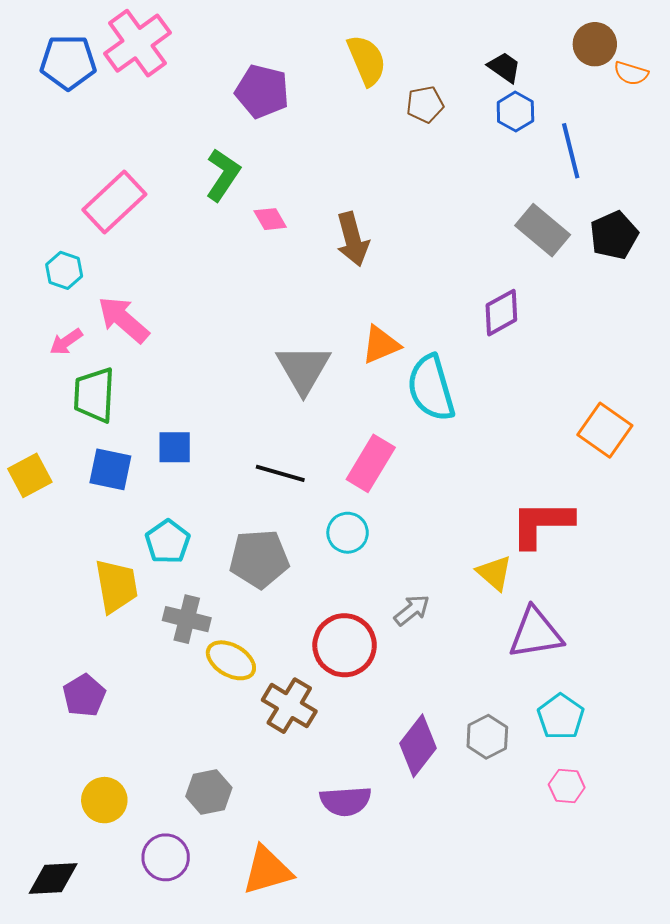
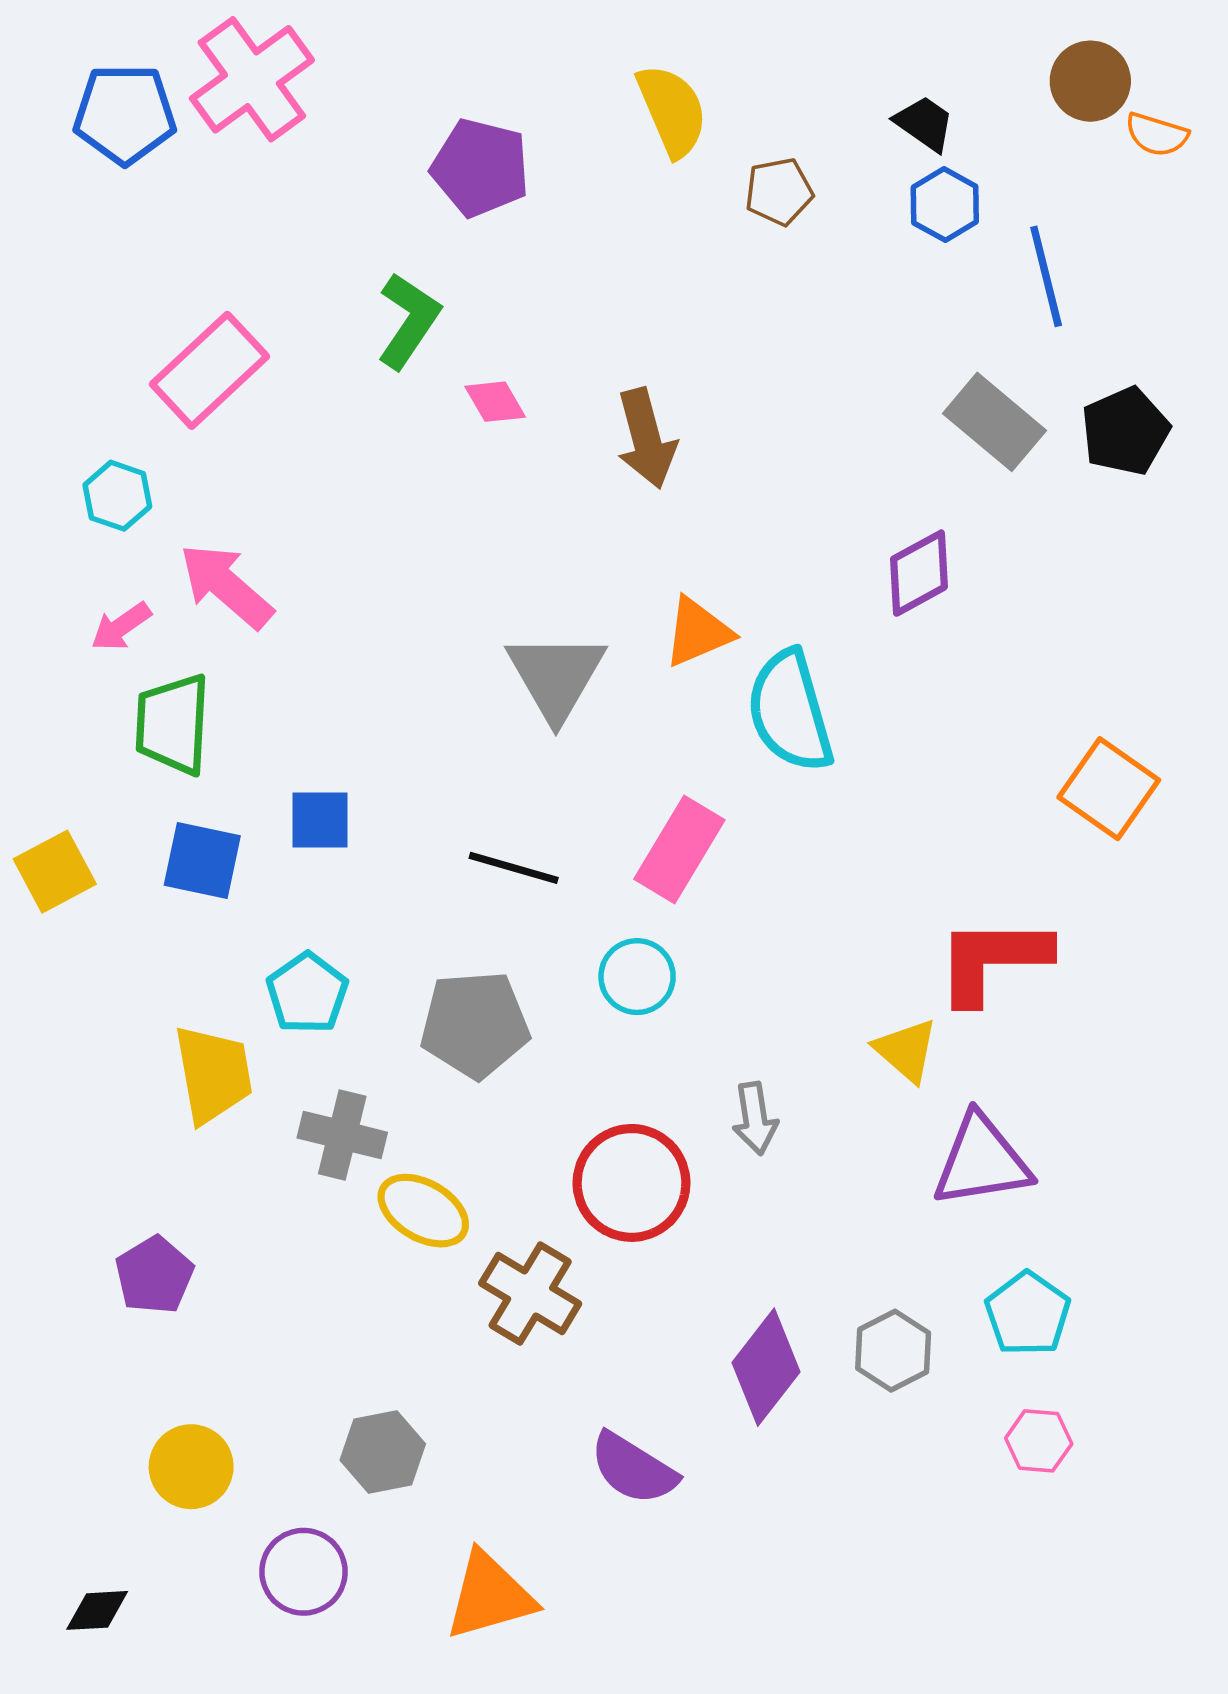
gray arrow: (412, 610) -> (755, 1118), turned 120
purple semicircle: (346, 801) -> (633, 1469), turned 36
black diamond: (53, 878) -> (97, 1610), size x0.7

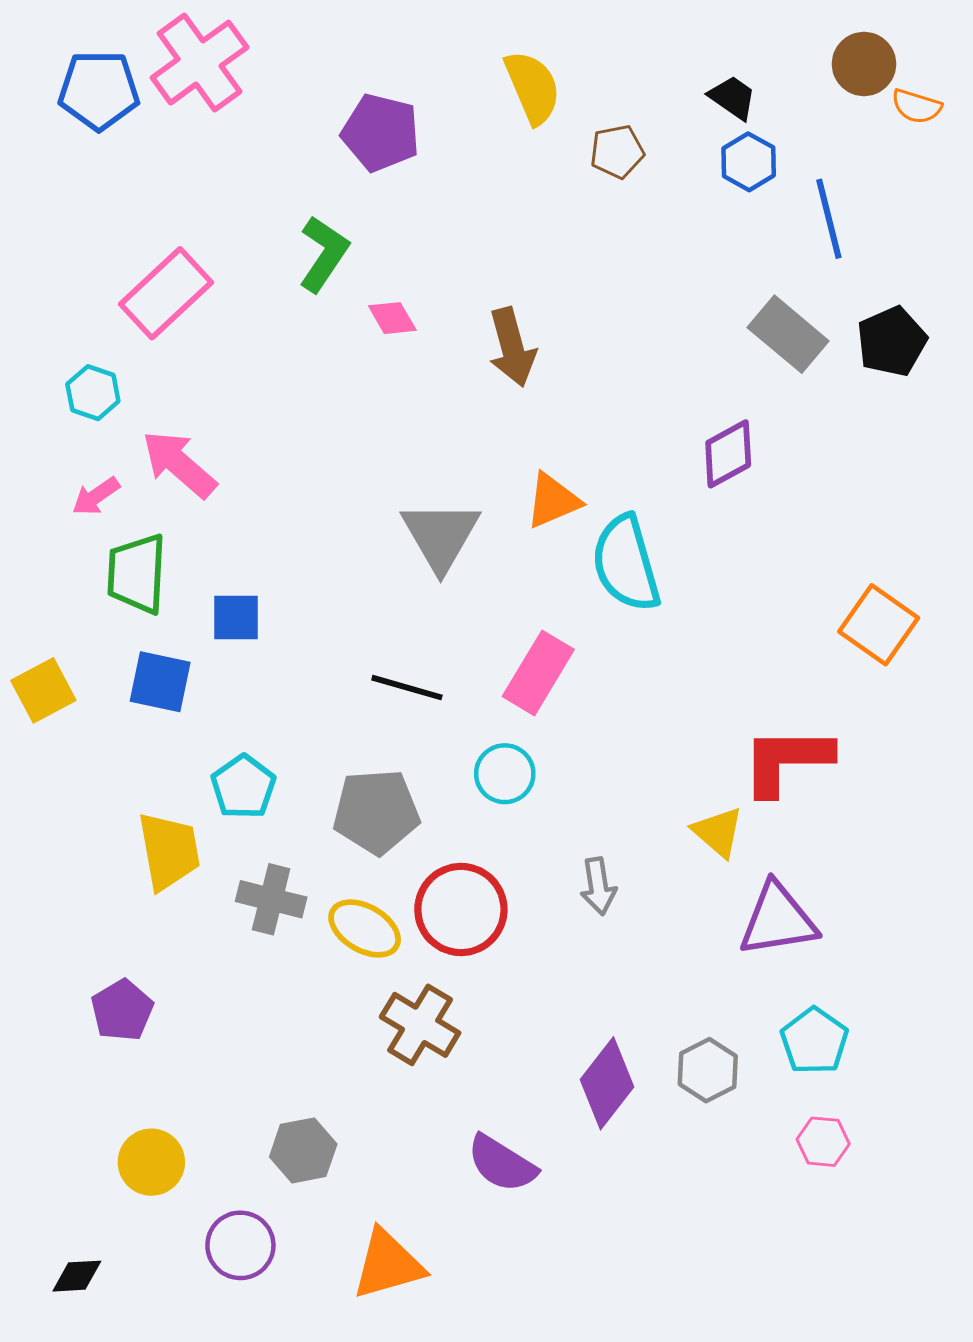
blue square: (320, 820) -> (236, 617), moved
red circle: (632, 1183) -> (461, 909), moved
yellow ellipse: (423, 1211) -> (365, 928), moved

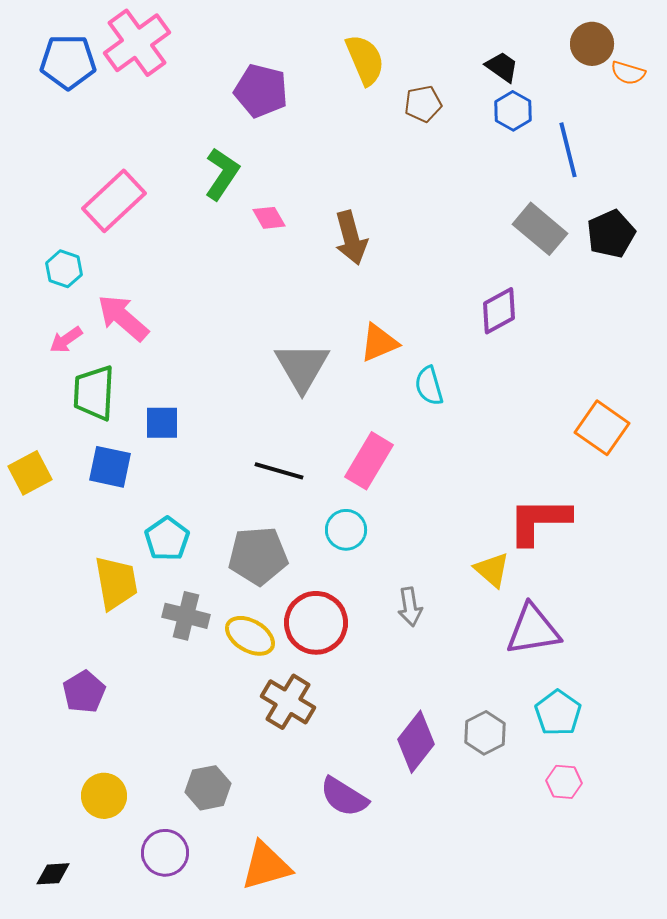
cyan semicircle: (626, 563) -> (429, 386), size x0.6

